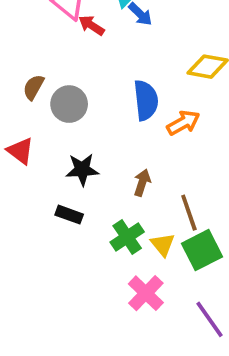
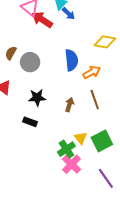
red arrow: (92, 25) -> (42, 20), size x1.5
brown line: (189, 213) -> (95, 100), moved
green cross: (127, 237) -> (66, 149), moved

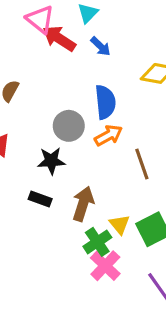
blue arrow: (68, 14) -> (101, 46), moved
gray circle: (30, 62) -> (69, 126), moved
orange arrow: (92, 72) -> (108, 135), moved
brown arrow: (69, 105) -> (83, 204), moved, size x1.5

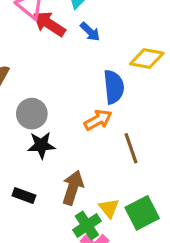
blue semicircle: (105, 102) -> (114, 87), moved
gray circle: (69, 126) -> (32, 114), moved
black rectangle: (40, 199) -> (24, 196), moved

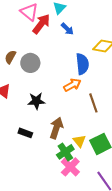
red arrow: (49, 24) -> (41, 24), turned 95
gray circle: (32, 114) -> (30, 63), moved

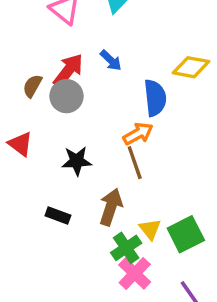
red arrow: (41, 24) -> (68, 71), moved
blue arrow: (67, 29) -> (111, 60), moved
brown line: (93, 103) -> (135, 163), moved

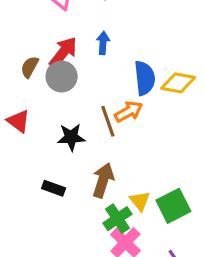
blue arrow: (111, 60) -> (103, 43), turned -130
yellow diamond: (191, 67) -> (178, 83), moved
brown line: (135, 163) -> (108, 121), moved

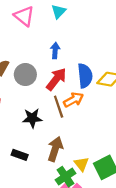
red arrow: (63, 53) -> (56, 79), moved

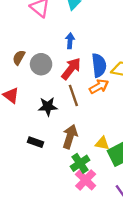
orange arrow: (73, 100) -> (99, 86), moved
yellow triangle: (82, 164) -> (102, 143), moved, turned -40

